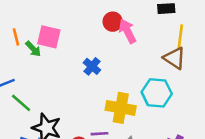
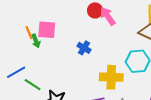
orange line: (16, 37) -> (29, 33), moved
green arrow: (33, 49) -> (36, 41), turned 32

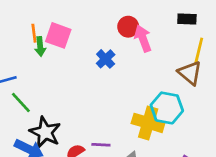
blue cross: (84, 48) -> (106, 59), moved
yellow cross: (111, 77) -> (148, 123), moved

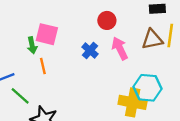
orange line: (34, 33) -> (43, 66), moved
pink arrow: (143, 38) -> (120, 48), moved
brown triangle: (190, 73) -> (152, 39), moved, turned -45

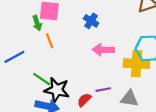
pink arrow: (120, 48) -> (103, 50), moved, turned -55
green line: (20, 96) -> (42, 79), moved

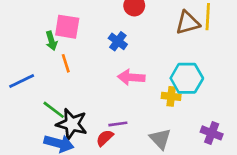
yellow cross: (137, 64) -> (171, 96), size x0.6
purple line: (103, 90) -> (118, 124), moved
gray triangle: (129, 98) -> (160, 139), turned 36

